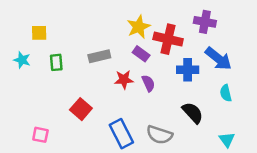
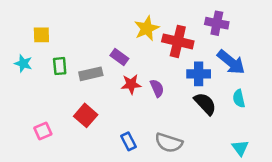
purple rectangle: (141, 54) -> (119, 57), moved
gray rectangle: (99, 56) -> (91, 74), moved
black semicircle: (193, 113) -> (205, 104), moved
blue rectangle: (121, 134) -> (128, 141), size x0.6
pink square: (40, 135) -> (43, 131), moved, turned -35

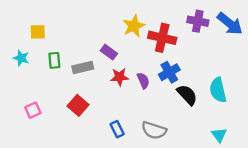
blue arrow: (231, 62) -> (230, 24), moved
blue cross: (199, 74) -> (169, 72), moved, turned -30
cyan semicircle: (239, 99) -> (218, 90), size x1.5
pink square: (43, 131) -> (33, 110), moved

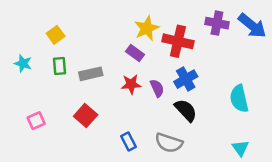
yellow square: (38, 32) -> (56, 35), moved, turned -35
purple rectangle: (109, 52) -> (135, 53), moved
black semicircle: (187, 95) -> (186, 110), moved

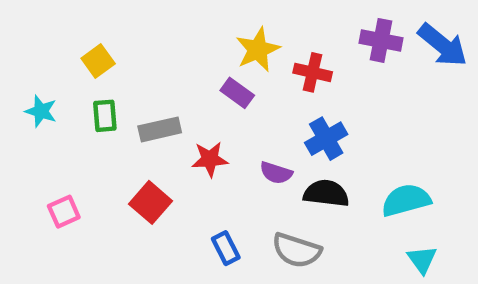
red cross: (178, 41) -> (313, 72), size x0.7
red star: (131, 84) -> (210, 159), moved
purple semicircle: (157, 88) -> (276, 173), moved, turned 132
cyan semicircle: (239, 99) -> (406, 200), moved, turned 88
black semicircle: (186, 110) -> (326, 193), turned -40

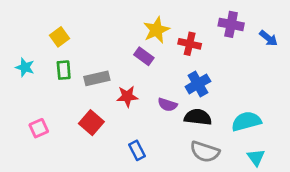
blue arrow: (443, 45) -> (268, 38), moved, size x0.6
gray semicircle: (297, 250) -> (205, 152), moved

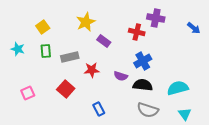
purple cross: (231, 24) -> (156, 18), moved
yellow star: (156, 30) -> (86, 22), moved

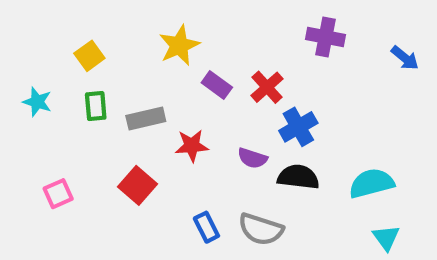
red cross: (137, 32) -> (267, 87), moved, turned 35
gray semicircle: (148, 110) -> (261, 229), moved

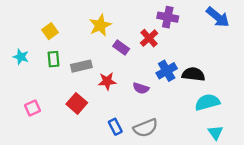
purple cross: (325, 37) -> (168, 17), moved
blue arrow: (405, 58) -> (218, 17), moved, size x1.5
red cross: (267, 87) -> (149, 38), moved
black semicircle: (298, 177) -> (193, 74), moved
gray semicircle: (261, 229) -> (146, 128), turned -40

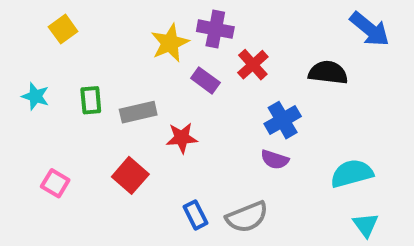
purple cross: (168, 17) -> (215, 29), moved
yellow square: (50, 31) -> (63, 29), moved
black semicircle: (193, 74) -> (328, 73), moved
purple semicircle: (141, 88) -> (275, 160), moved
pink square: (32, 108) -> (55, 183), turned -35

